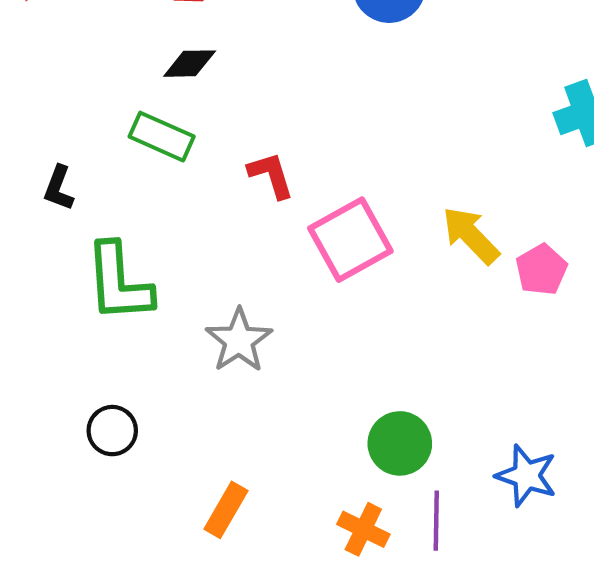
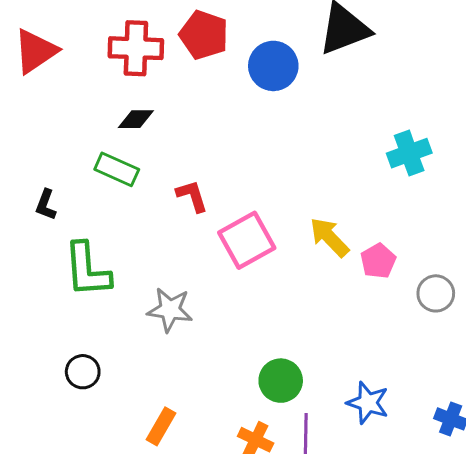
gray star: (239, 340) -> (170, 310), turned -30

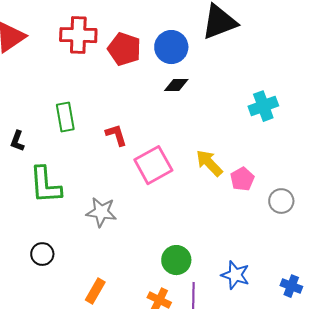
red pentagon: (204, 35) -> (124, 49), moved
black diamond: (136, 119) -> (176, 85), moved
green rectangle: (117, 169) -> (65, 117), turned 56

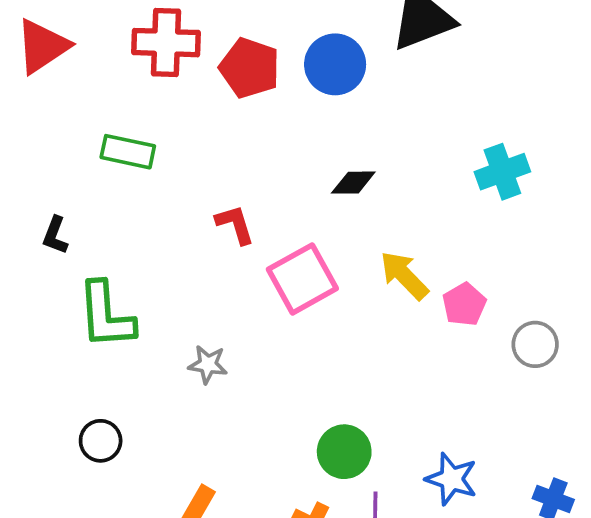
black diamond: (176, 85) -> (353, 183), moved
green rectangle: (65, 117) -> (128, 152), moved, turned -68
gray star: (101, 212) -> (208, 364), size x0.7

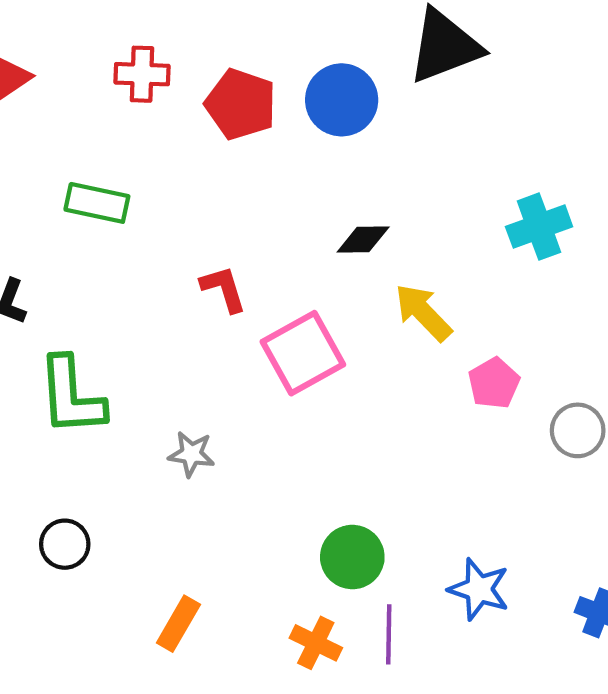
red cross: (166, 43) -> (142, 74), size x0.7
yellow arrow: (404, 275) -> (423, 312), moved

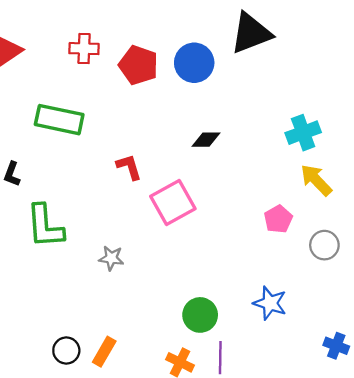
green rectangle: (97, 203) -> (59, 120), size x1.4
yellow arrow: (423, 312) -> (316, 180), moved
black circle: (65, 544) -> (66, 350), moved
blue star: (479, 589) -> (270, 303), moved

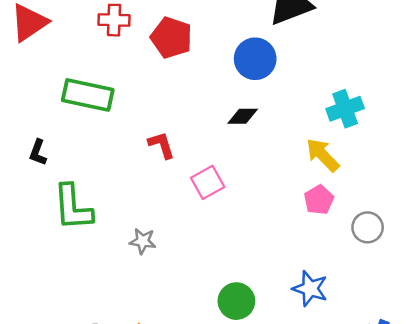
blue circle: (194, 63) -> (255, 59), moved
yellow arrow: (316, 180) -> (323, 155), moved
pink square: (173, 202) -> (208, 182), size x0.7

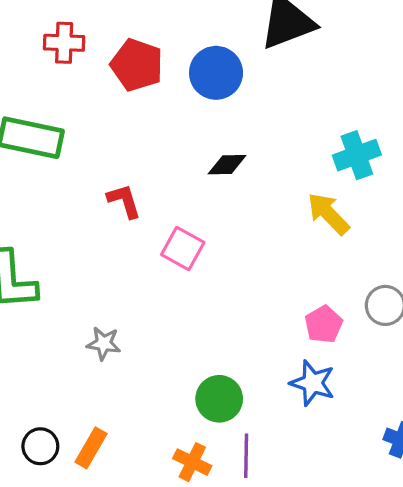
blue circle: (255, 59) -> (216, 73), moved
pink square: (208, 182) -> (183, 248), turned -32
pink pentagon: (319, 200) -> (324, 324), moved
gray star: (143, 241) -> (104, 343), moved

